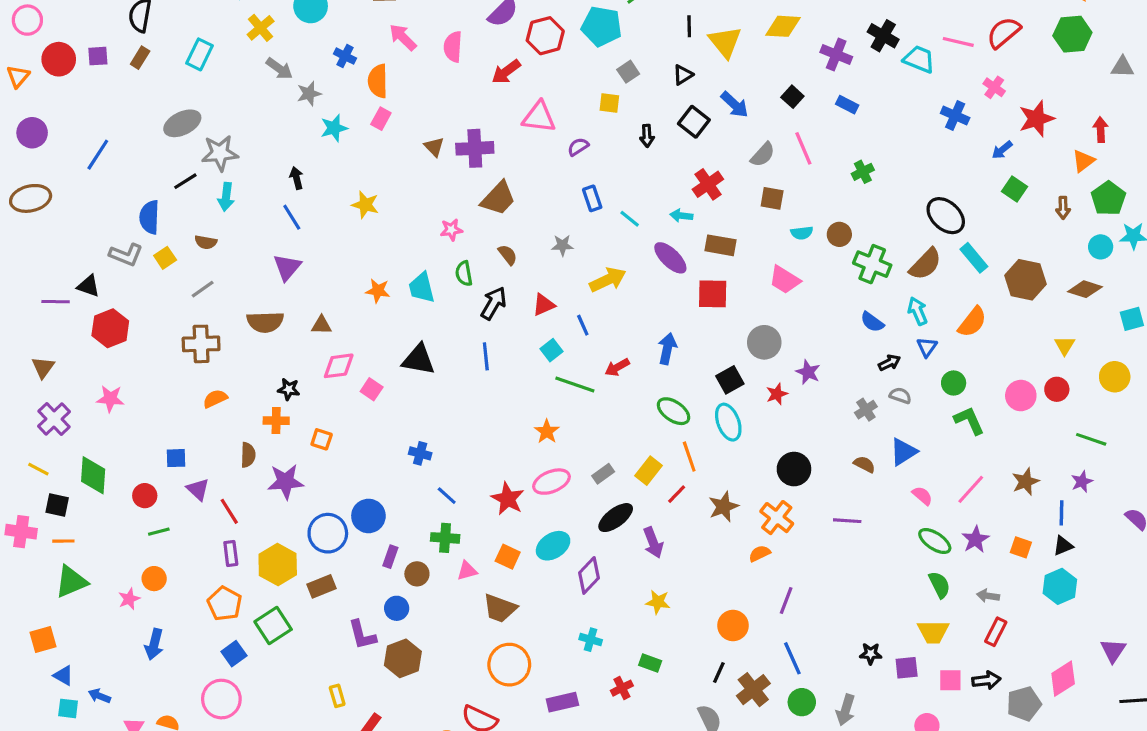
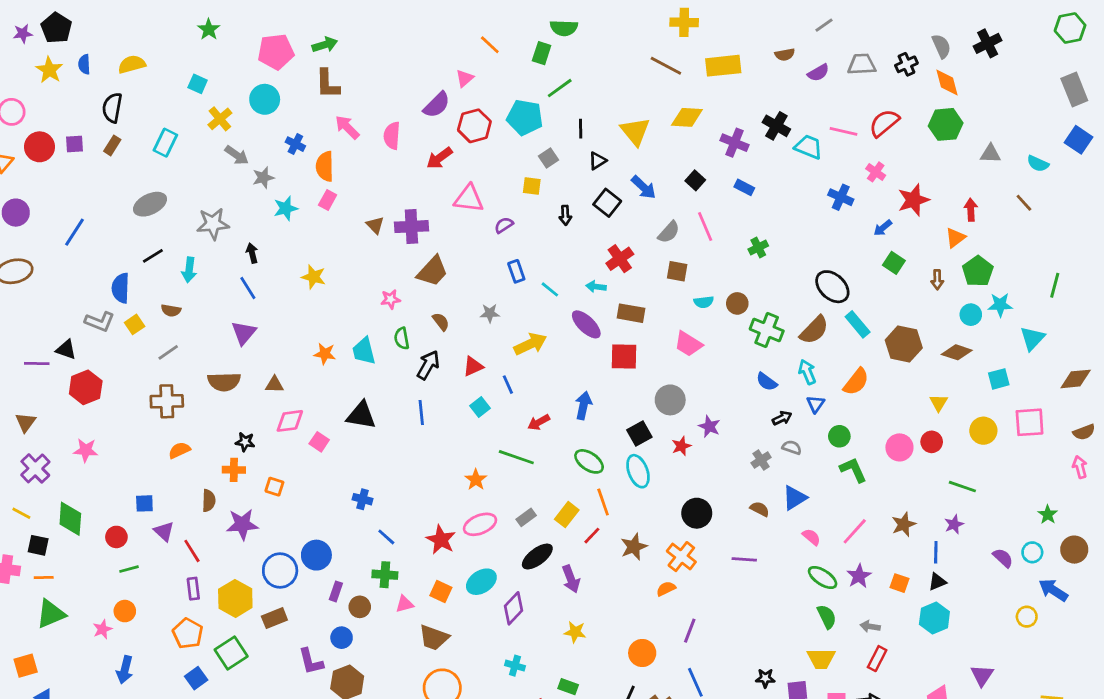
black line: (689, 26) -> (581, 129), moved
gray star: (220, 153) -> (213, 224), moved
green line: (575, 385) -> (516, 457), moved

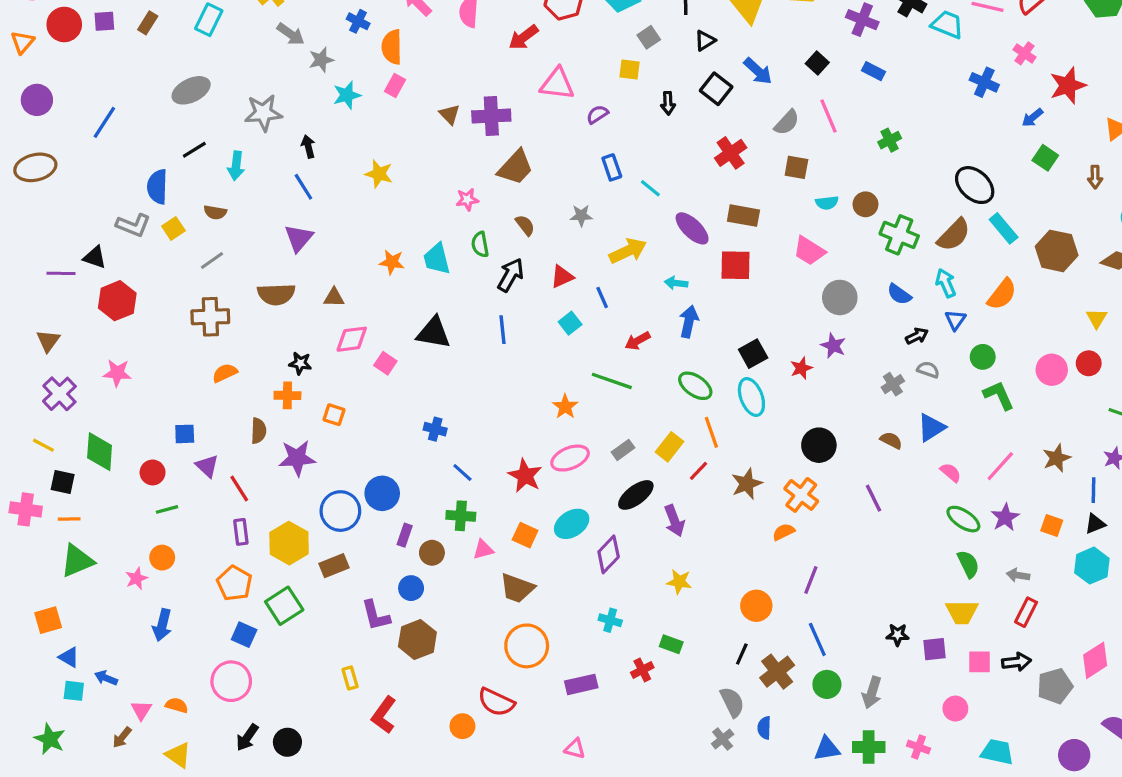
cyan arrow: (596, 287) -> (676, 283), moved
gray circle: (670, 400) -> (840, 297), moved
purple line: (744, 559) -> (874, 498), turned 60
blue square: (196, 678) -> (244, 635), turned -30

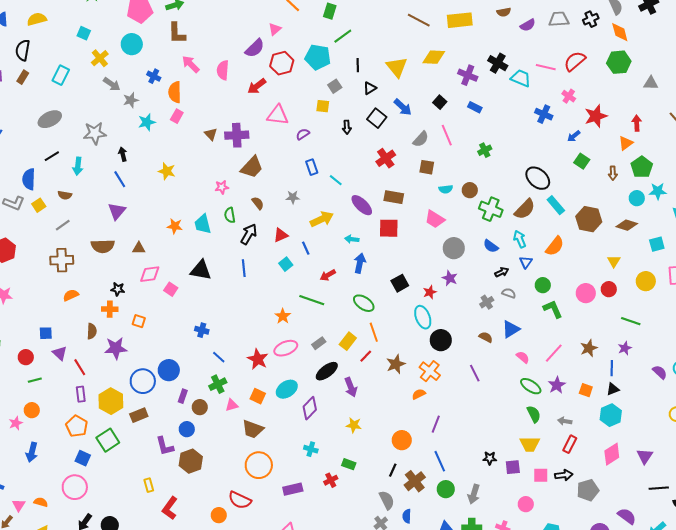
cyan ellipse: (751, 397) -> (423, 317), moved
green cross: (461, 516) -> (218, 384), turned -30
pink diamond: (1095, 660) -> (612, 454), moved

